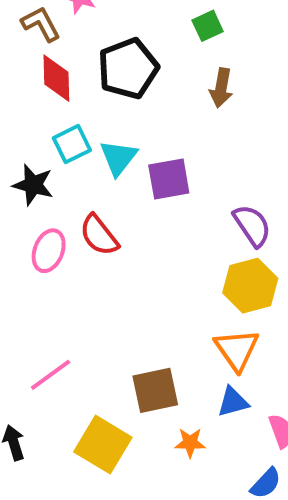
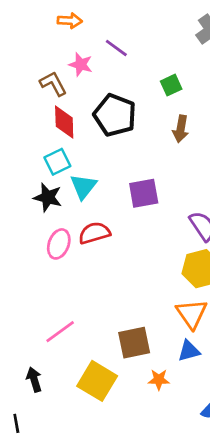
black pentagon: (128, 68) -> (115, 115), turned -30
cyan square: (72, 144) -> (57, 162), moved
cyan triangle: (118, 158) -> (83, 186), moved
red semicircle: (99, 235) -> (94, 233), turned 112

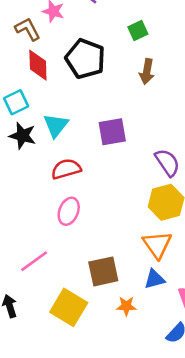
cyan square: (57, 162) -> (16, 102), moved
pink ellipse: (59, 244) -> (69, 211), moved

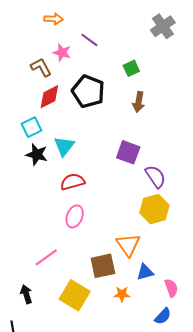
red diamond: (38, 65) -> (49, 97), turned 65
purple square: (112, 132) -> (128, 152), moved, turned 30
orange triangle: (157, 245) -> (128, 245), moved

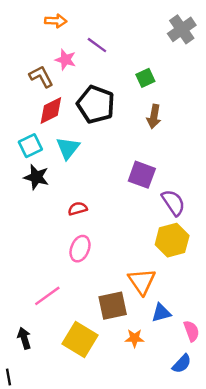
cyan triangle: (64, 146) -> (68, 148), moved
red semicircle: (72, 182) -> (78, 209), size x0.7

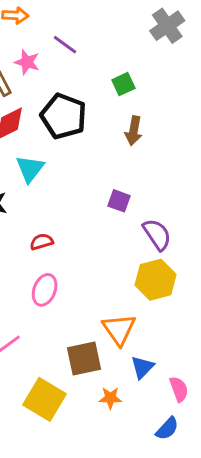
purple square: (142, 175) -> (119, 201), size x0.7
blue triangle: (161, 313) -> (142, 367), turned -30

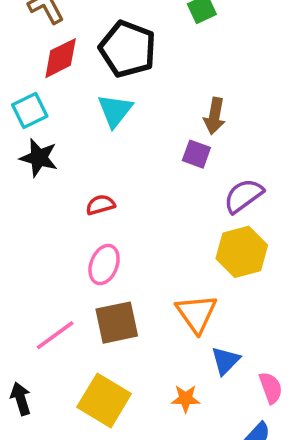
brown arrow: (134, 131) -> (215, 116), moved
cyan triangle: (30, 169) -> (115, 111), moved
purple semicircle: (157, 234) -> (244, 196), turned -92
brown square: (84, 358) -> (117, 323), moved

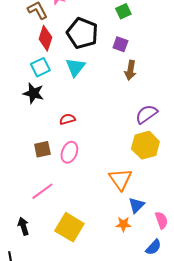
red diamond: (61, 58) -> (45, 38), turned -45
cyan square: (30, 111) -> (40, 67), moved
purple square: (196, 154) -> (120, 44), moved
brown square: (117, 323) -> (42, 149), moved, size x0.7
orange star: (186, 399) -> (123, 224), moved

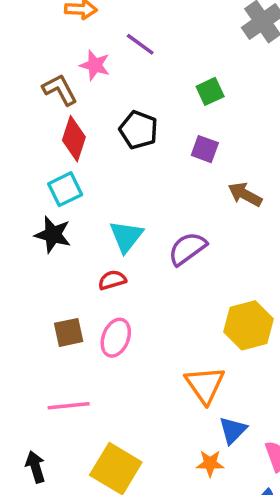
black pentagon: (82, 33) -> (138, 130), size x0.7
cyan triangle: (75, 67) -> (126, 236), moved
brown arrow: (130, 70) -> (245, 194), moved, turned 108
purple semicircle: (146, 114) -> (187, 249), moved
pink line: (42, 191) -> (69, 406), turned 30

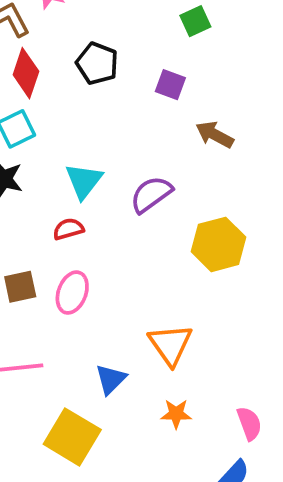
green square: (210, 91) -> (195, 21), moved
yellow hexagon: (248, 325) -> (219, 244), moved
blue triangle: (233, 430) -> (111, 379), moved
orange star: (210, 463) -> (176, 414), moved

